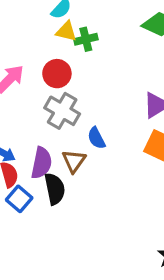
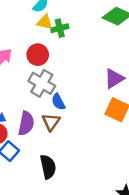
blue semicircle: (96, 138) -> (58, 102), moved
black semicircle: (55, 189) -> (48, 167), moved

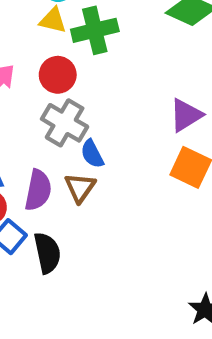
yellow triangle: (45, 22) -> (53, 20), moved
green cross: (60, 28) -> (95, 30), size x1.5
black semicircle: (48, 167) -> (47, 253), moved

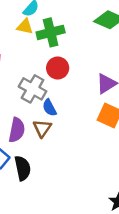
red circle: (58, 75) -> (58, 68), moved

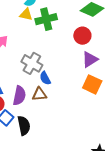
red circle: (58, 68) -> (82, 36), moved
brown triangle: (42, 128) -> (39, 94), turned 49

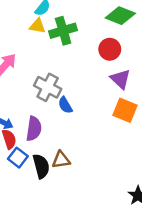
purple triangle: (90, 59) -> (120, 79), turned -42
brown triangle: (39, 94) -> (61, 160), moved

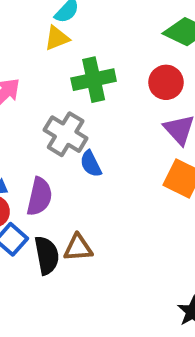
yellow triangle: (37, 26) -> (57, 38), turned -36
green cross: (63, 31) -> (94, 80), moved

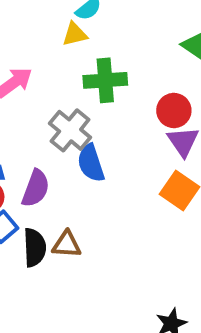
red circle: (166, 82) -> (174, 111), moved
blue semicircle: (91, 164) -> (91, 163), size x1.4

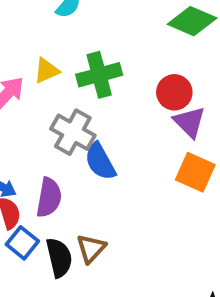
yellow triangle: (75, 34) -> (47, 71), moved
brown triangle: (67, 244) -> (91, 248), turned -40

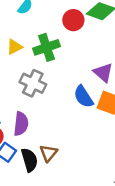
red circle: (174, 92) -> (73, 20), moved
blue semicircle: (100, 161) -> (83, 97), moved

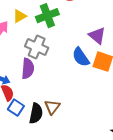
purple semicircle: (21, 124) -> (28, 69), moved
black semicircle: (29, 160) -> (36, 113), turned 30

